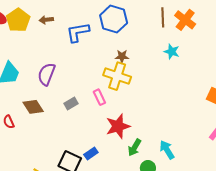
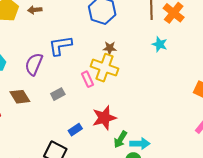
blue L-shape: (78, 32) -> (60, 46), moved
pink rectangle: (99, 97) -> (88, 79), moved
cyan arrow: (167, 150) -> (140, 144), moved, turned 120
blue rectangle: (91, 154) -> (75, 130), moved

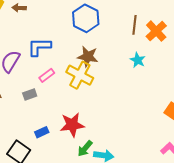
brown star: (110, 48) -> (88, 57), size x1.5
pink rectangle: (88, 79) -> (47, 75), moved, turned 70

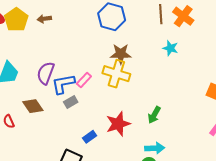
blue L-shape: (39, 47) -> (63, 84), moved
green arrow: (85, 148) -> (154, 115), moved

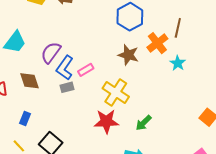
orange cross: (183, 16) -> (157, 43), moved
yellow cross: (116, 74) -> (116, 92), moved
blue L-shape: (63, 84) -> (65, 68), turned -60
blue rectangle: (90, 137) -> (25, 118), moved, turned -48

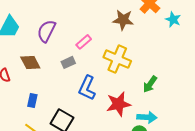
blue L-shape: (65, 68) -> (87, 88), moved
red star: (106, 121) -> (118, 104), moved

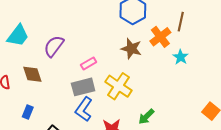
gray rectangle: (68, 62) -> (83, 87), moved, size x1.6

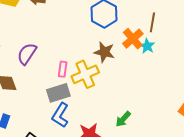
cyan star: (181, 57) -> (147, 46), moved
pink rectangle: (89, 63) -> (63, 69), turned -49
yellow cross: (119, 86) -> (85, 74), moved, turned 36

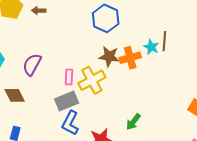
brown line: (152, 22) -> (164, 41), moved
orange cross: (133, 39) -> (130, 58), moved, turned 30

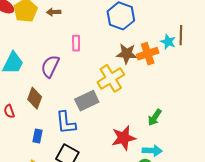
pink rectangle: (69, 77) -> (76, 43), moved
brown diamond: (15, 95) -> (35, 98), turned 50
blue L-shape: (70, 123) -> (66, 123), moved, turned -30

